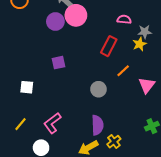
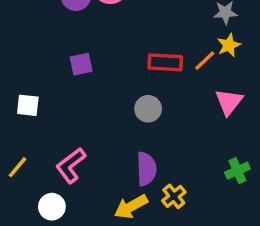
yellow star: (140, 44) -> (229, 45), moved
red rectangle: (109, 46) -> (165, 62), moved, turned 66
orange line: (123, 71) -> (205, 61), moved

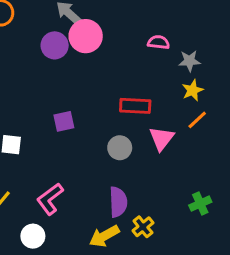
orange line: (205, 61) -> (197, 120), moved
purple square: (81, 64) -> (64, 121), moved
pink triangle: (229, 102) -> (162, 138), moved

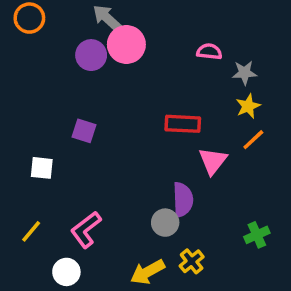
purple square: (64, 121) -> (84, 131), moved, turned 30
gray circle: (120, 148) -> (165, 223), moved
purple semicircle: (118, 202) -> (183, 200), moved

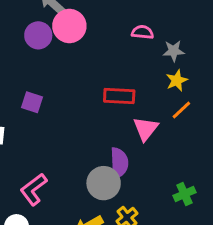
gray circle: (165, 223) -> (104, 183), size x1.4

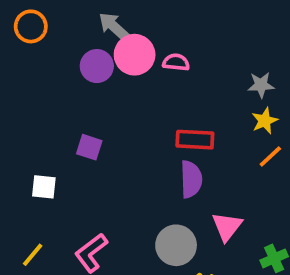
pink semicircle: (142, 32) -> (176, 62), moved
pink triangle: (146, 129) -> (227, 226), moved
purple semicircle: (119, 163) -> (191, 179), moved

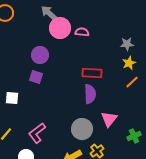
purple circle: (97, 66) -> (40, 55), moved

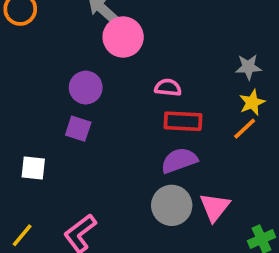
pink semicircle: (82, 32) -> (168, 88), moved
orange line: (132, 82) -> (245, 129), moved
purple semicircle: (90, 94) -> (179, 160), turned -108
gray circle: (82, 129) -> (172, 205), moved

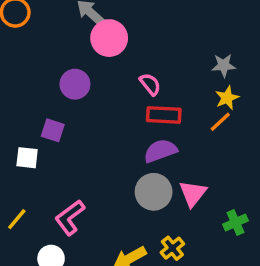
pink semicircle: (168, 88) -> (150, 84), turned 45
purple square: (78, 129) -> (53, 130), moved

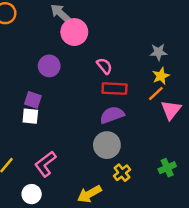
white square: (27, 158) -> (30, 116), moved
pink triangle: (193, 194) -> (171, 110), moved
yellow cross: (172, 248) -> (122, 173), moved

